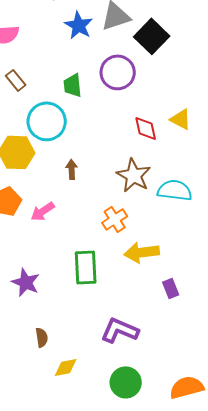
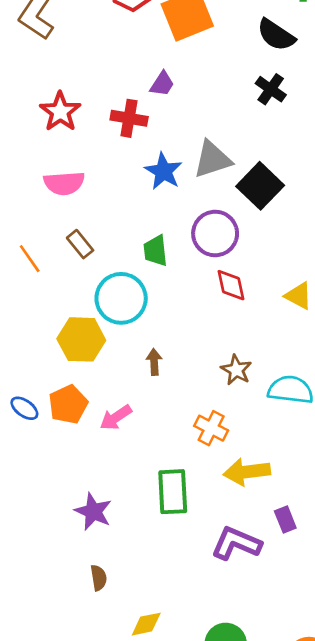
red diamond: (146, 128) -> (231, 285), moved
brown star: (134, 175) -> (236, 370), size x0.7
orange cross: (115, 219) -> (211, 428), turned -30
purple L-shape: (120, 330) -> (236, 543), moved
brown semicircle: (42, 337) -> (99, 578), moved

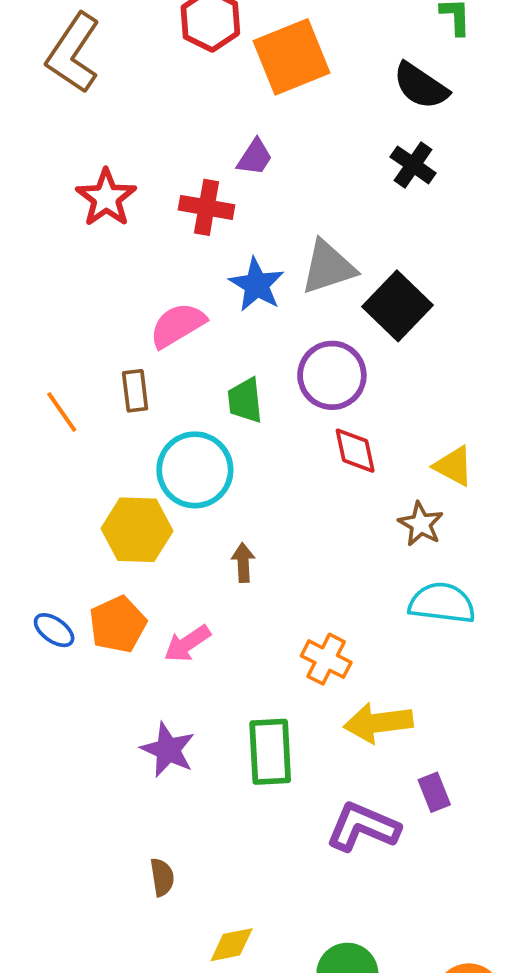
pink semicircle: (64, 183) -> (178, 325), moved, turned 153
brown rectangle: (80, 244) -> (135, 391), turned 32
brown star: (236, 370) -> (421, 524), moved
purple star: (93, 512) -> (168, 750), moved

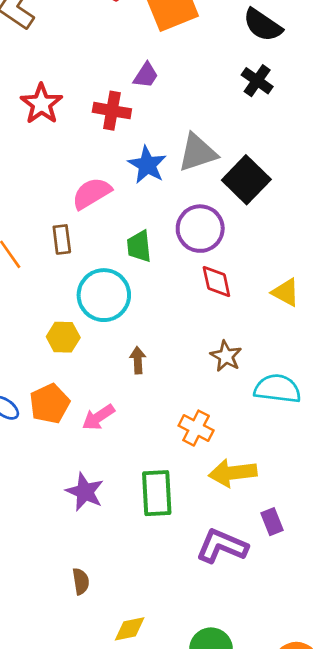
brown star: (421, 524) -> (226, 356), moved
yellow hexagon: (137, 530) -> (63, 337), size x0.7

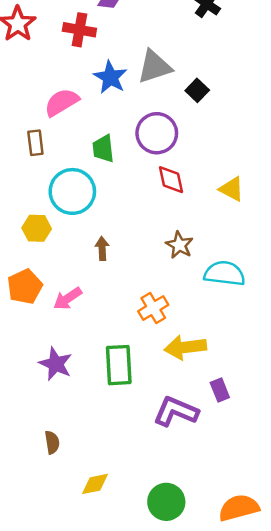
black square: (246, 180) -> (197, 90), size x0.6
orange cross: (196, 428) -> (153, 308), turned 32

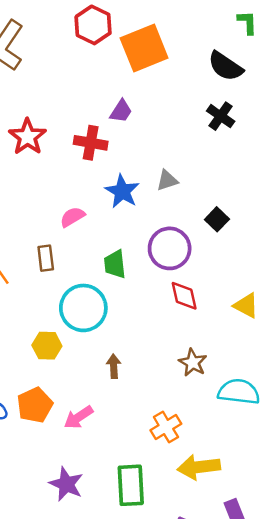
gray triangle: (154, 67) -> (167, 180), size x0.6
black square: (197, 90) -> (217, 219), moved
pink semicircle: (62, 102) -> (72, 217), size x0.7

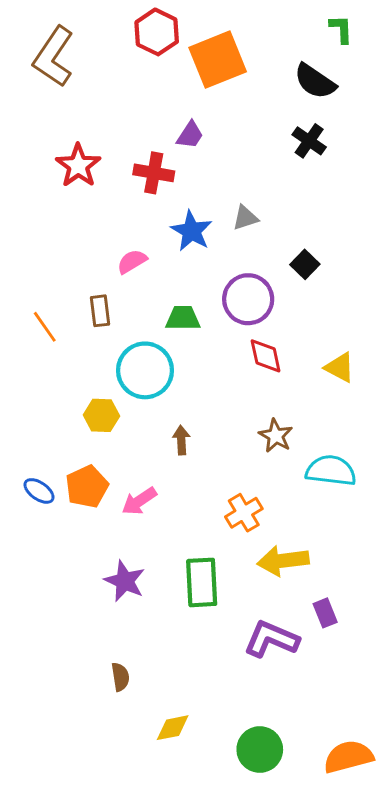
green trapezoid: (115, 264) -> (183, 318), turned 96

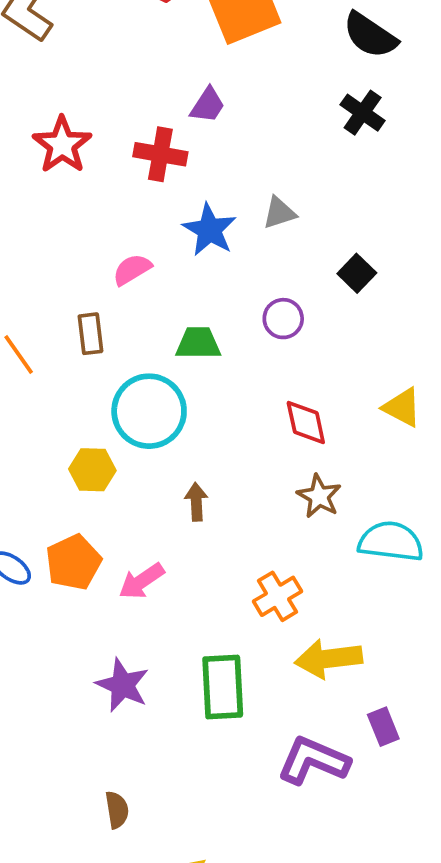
purple circle: (248, 299) -> (283, 319), size x0.6
red diamond: (266, 356) -> (306, 423), moved

